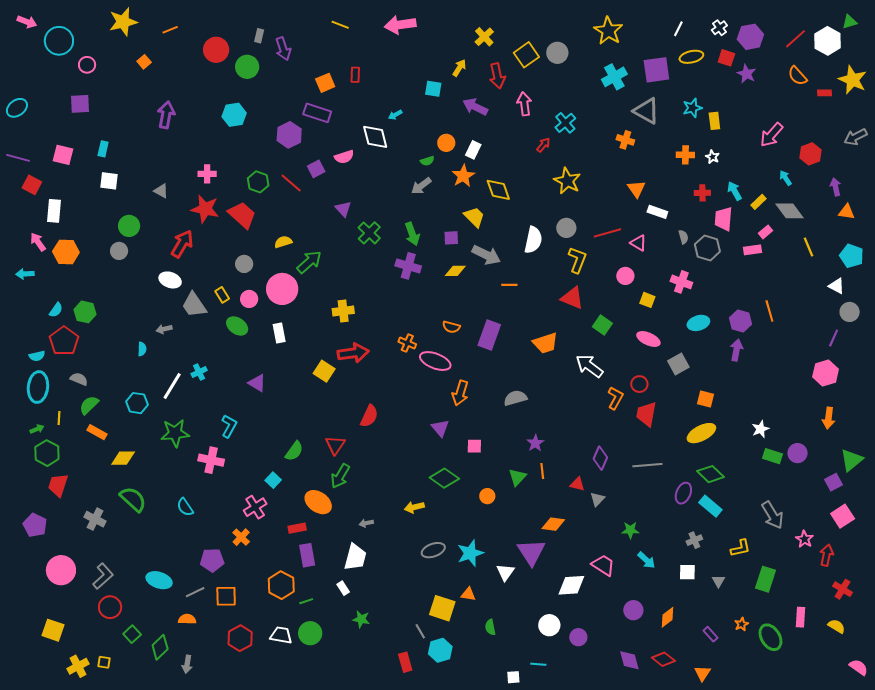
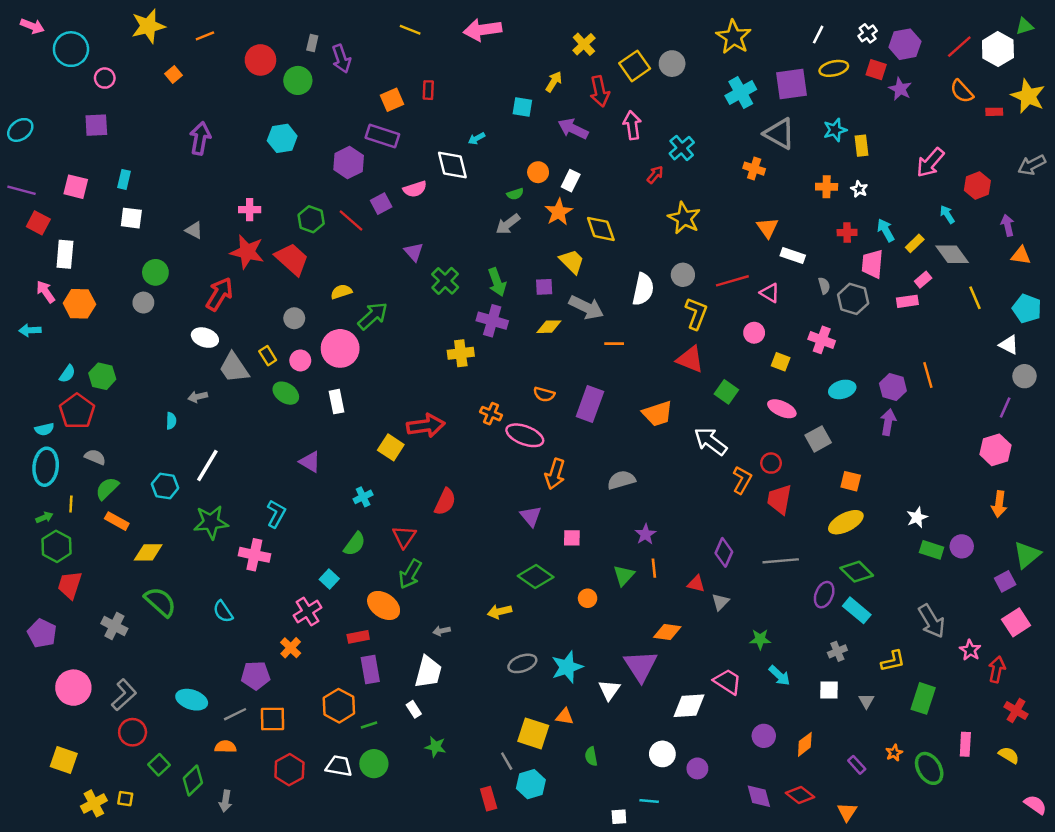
yellow cross: (343, 311) -> (461, 353), moved
cyan cross: (199, 372) -> (363, 497), moved

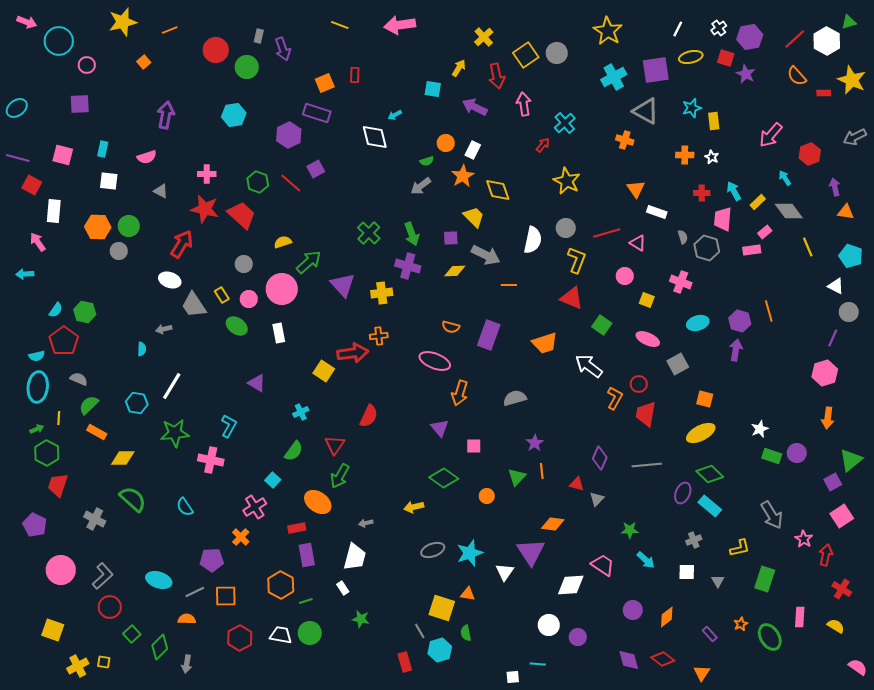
pink semicircle: (415, 189) -> (147, 157), moved
purple triangle: (414, 252) -> (343, 285), moved, size x1.5
orange hexagon: (79, 304) -> (98, 227), moved
orange cross: (491, 414) -> (379, 336), moved, turned -30
green semicircle: (591, 756) -> (466, 633), moved

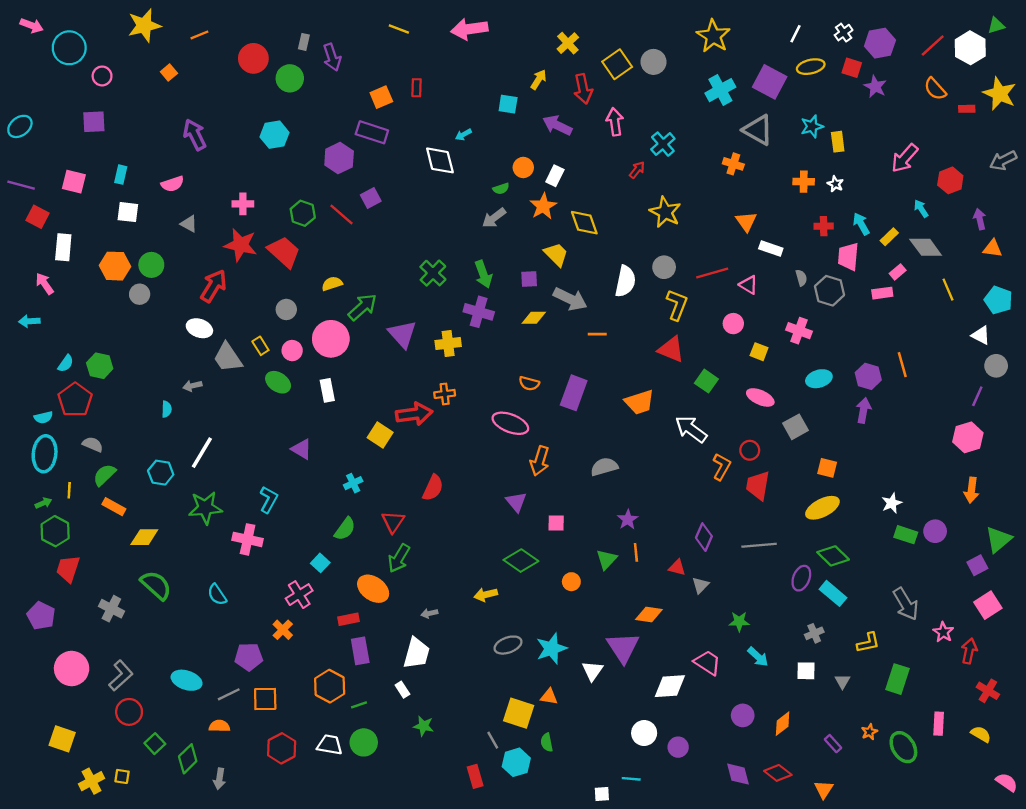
purple square: (656, 70) -> (770, 82), turned 36
purple arrow: (166, 115) -> (195, 135), turned -36

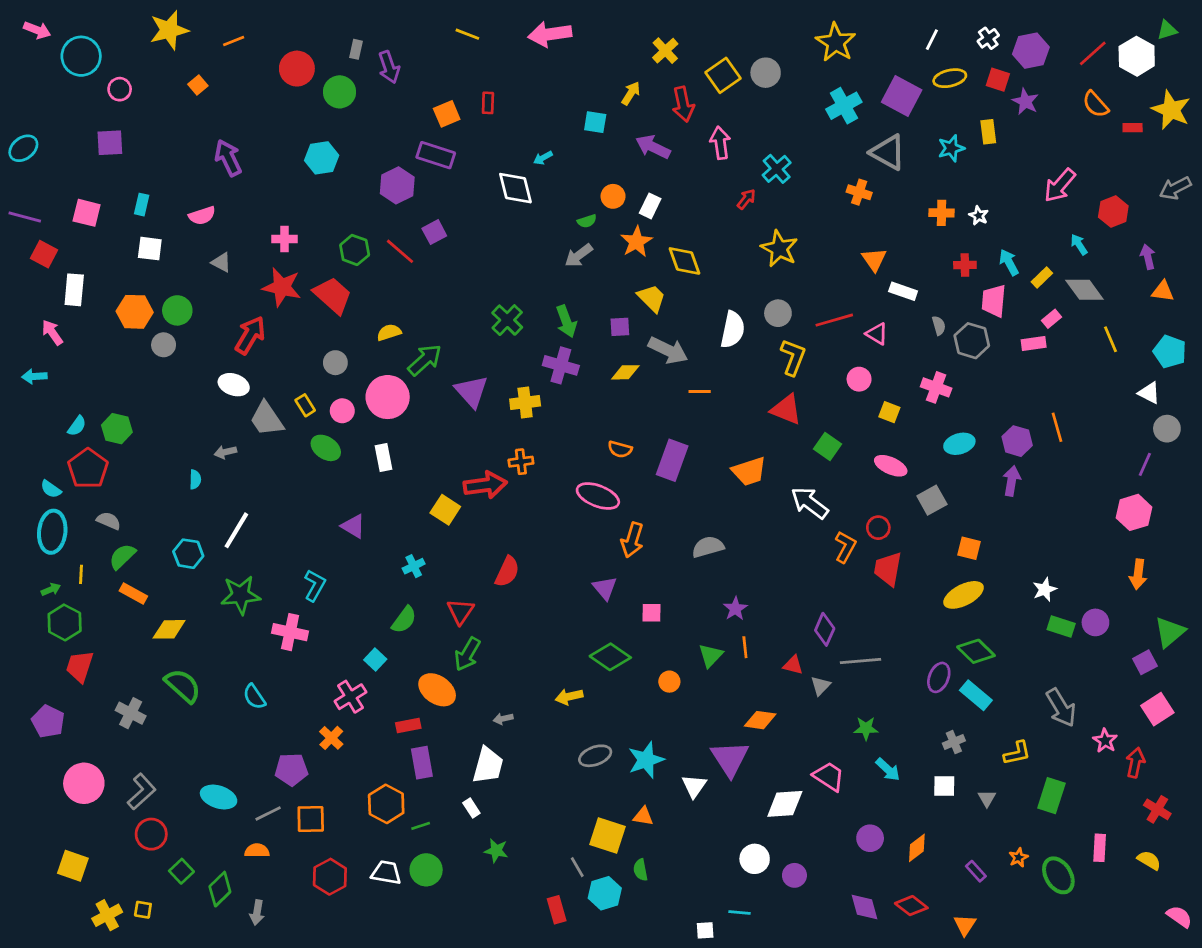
yellow rectangle: (838, 142) -> (988, 132), moved
cyan semicircle: (43, 417) -> (51, 489), turned 48
gray line: (759, 545) -> (860, 661), moved

